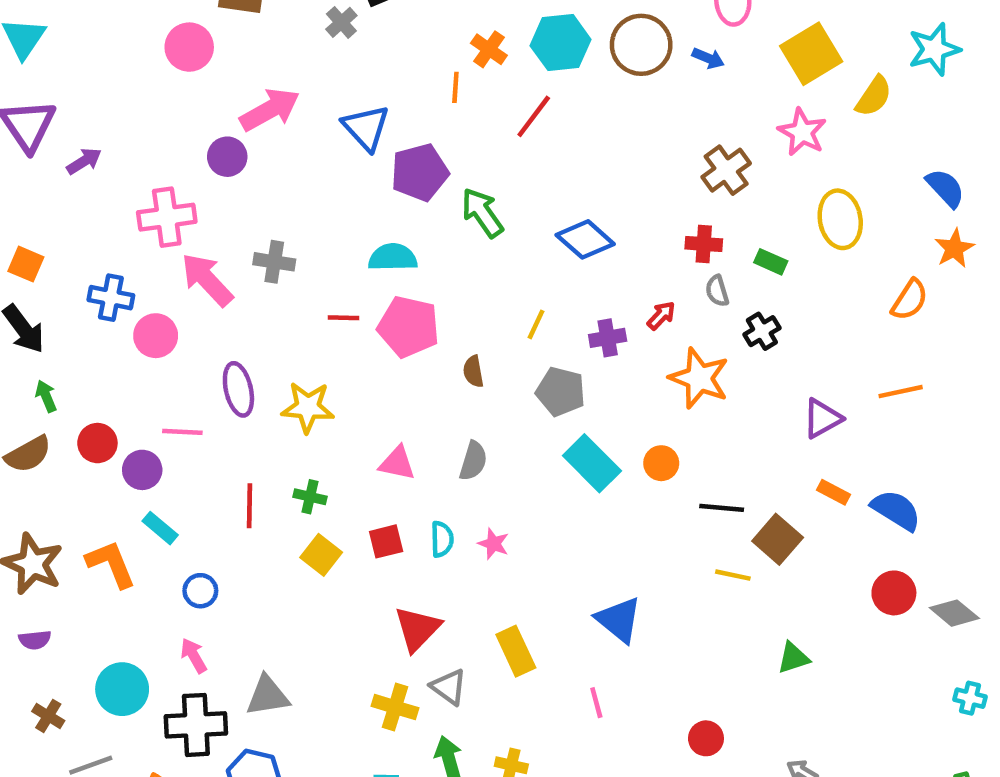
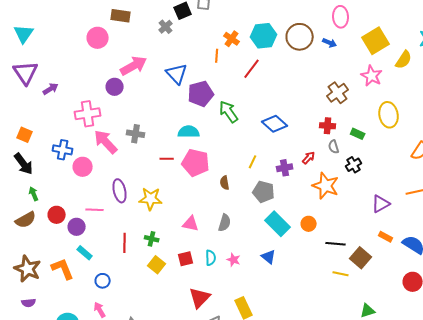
blue triangle: (619, 620) -> (269, 257), moved, size x0.7

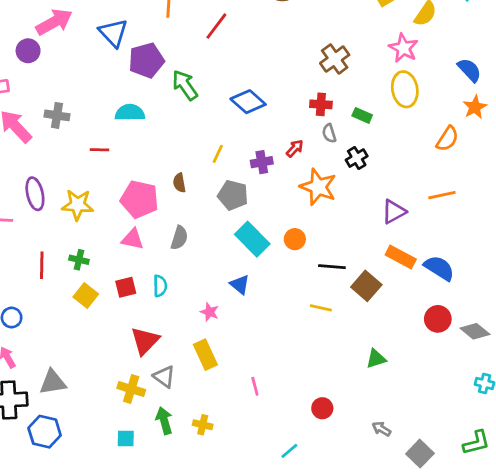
pink star: (372, 76) -> (403, 48), moved
pink pentagon: (196, 163) -> (139, 199), moved
orange rectangle: (386, 237) -> (401, 257), size x1.5
pink star: (234, 260) -> (210, 312), moved
yellow line: (341, 274) -> (321, 308), moved

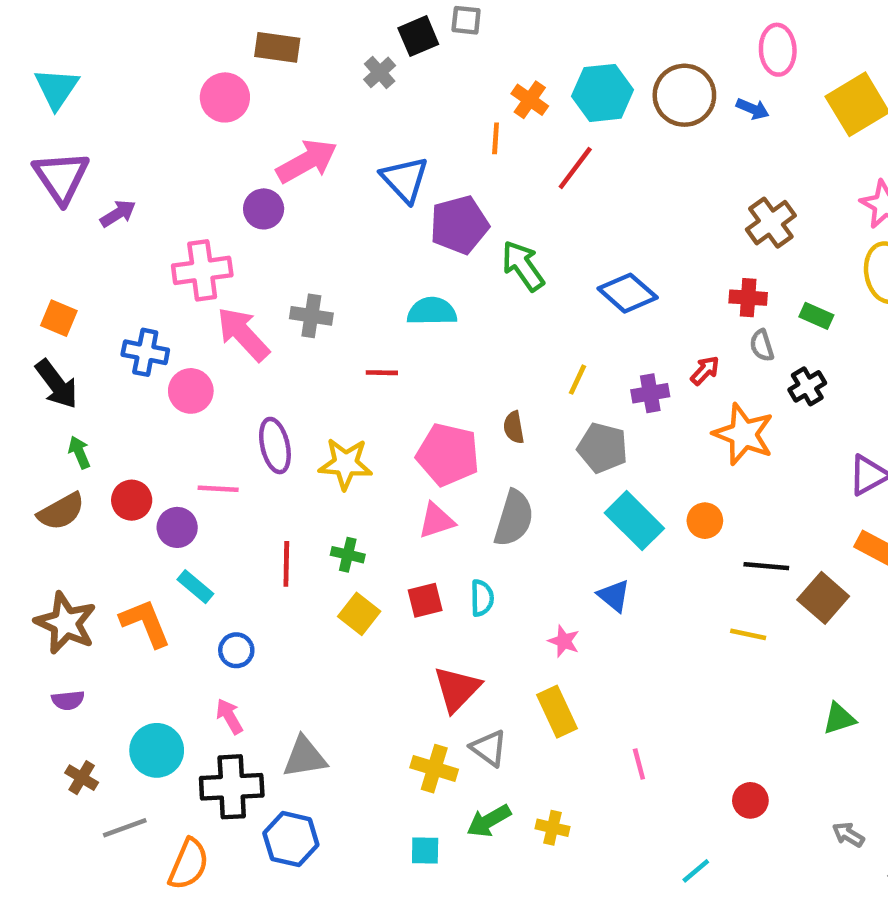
gray semicircle: (179, 238) -> (514, 518), size x1.4
pink triangle: (133, 239) -> (436, 521), turned -30
green arrow: (164, 421) -> (489, 821), turned -104

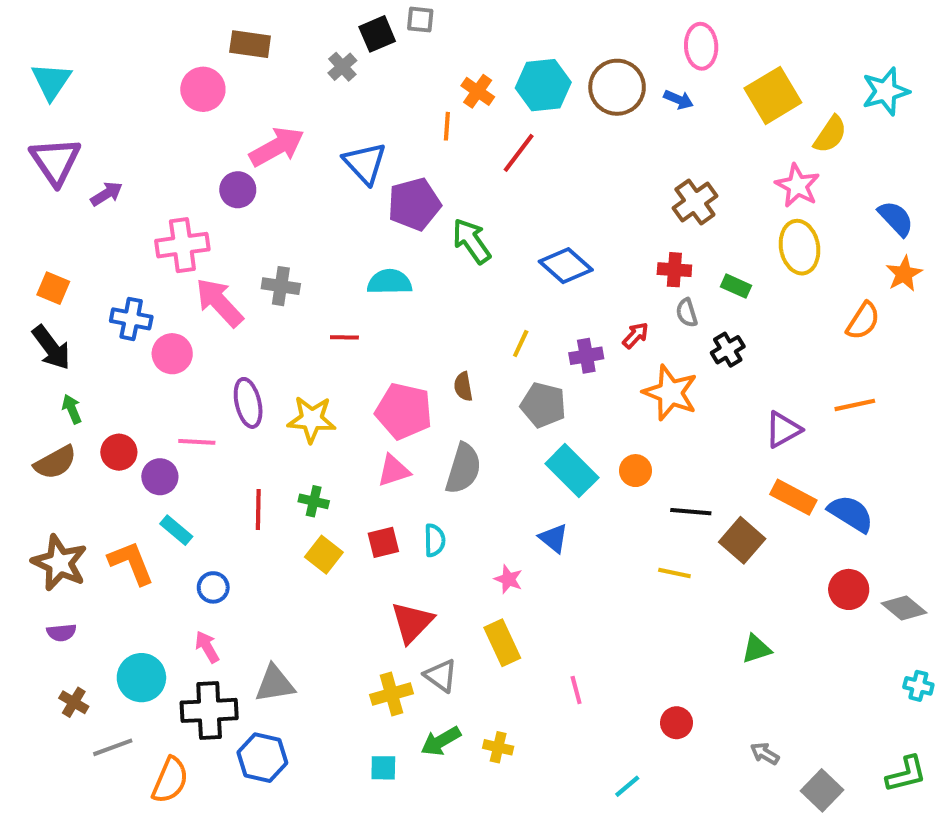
yellow cross: (434, 769) -> (392, 694), turned -33

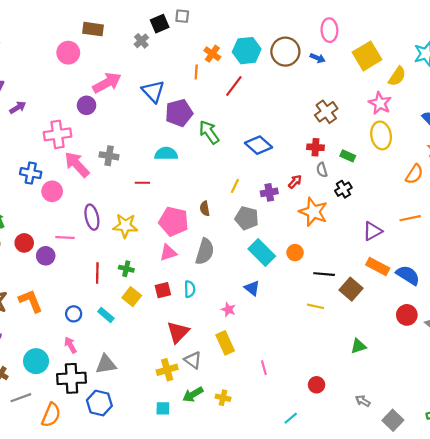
cyan rectangle: (176, 530) -> (106, 315), moved

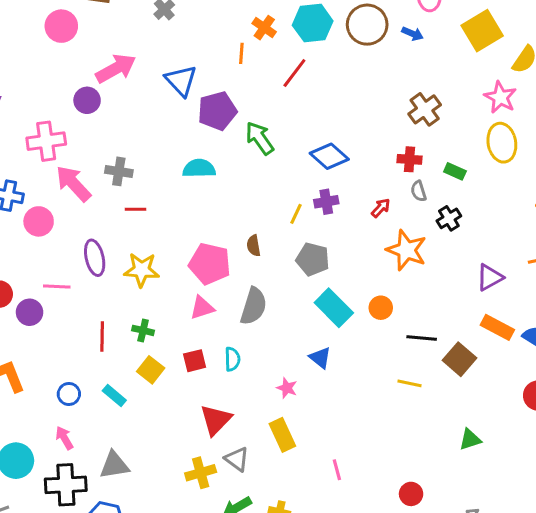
red line: (142, 183) -> (135, 209), moved
purple cross: (269, 192) -> (326, 202), moved

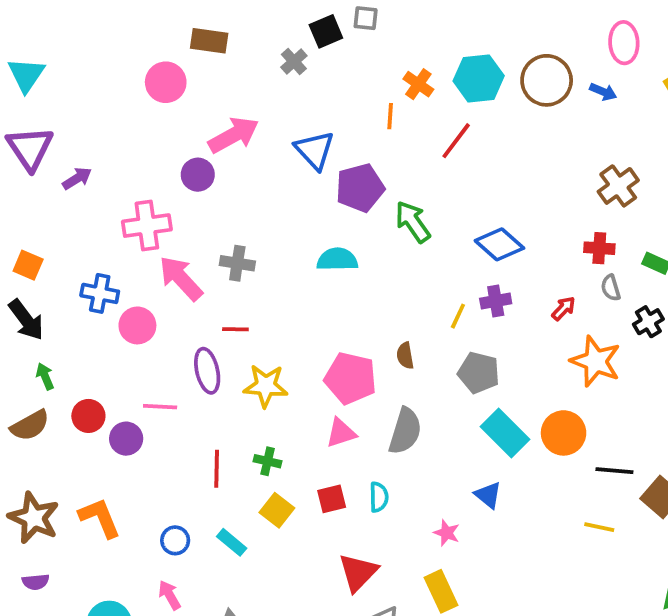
red line: (135, 209) -> (235, 329), moved
orange circle: (381, 308) -> (564, 433), size x1.5

